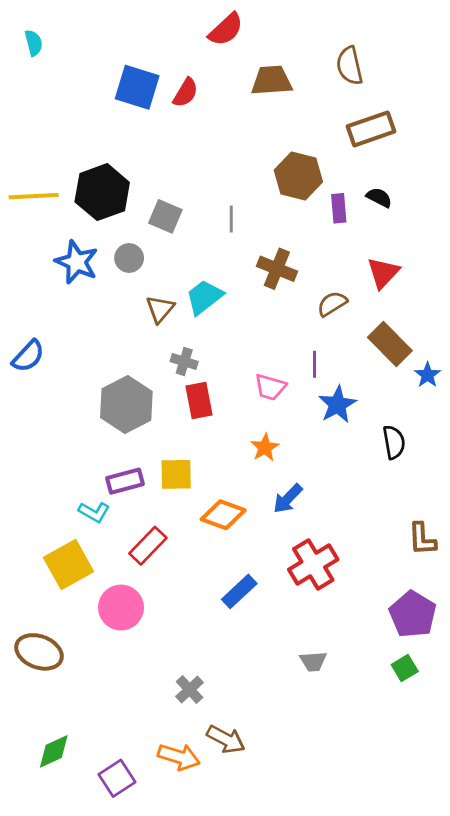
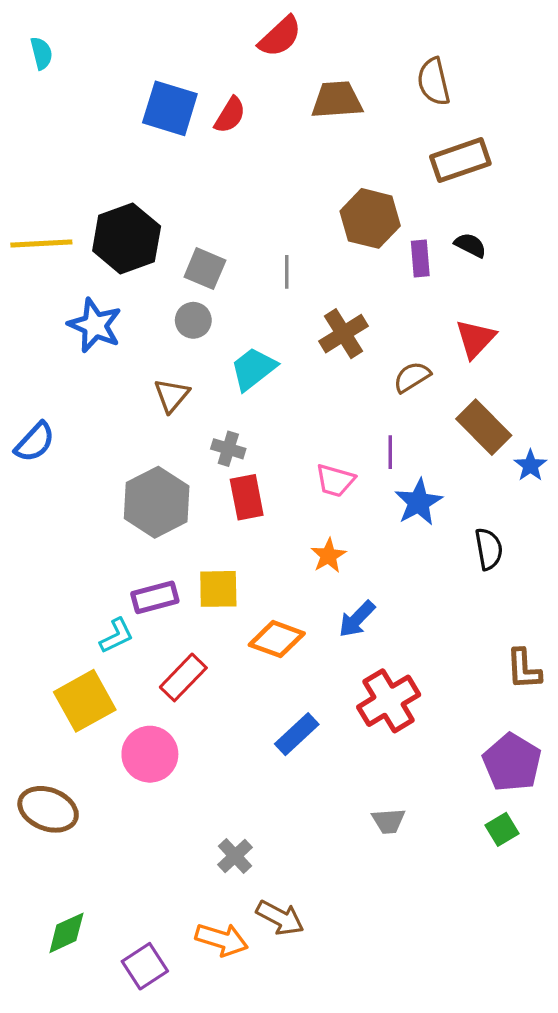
gray circle: (129, 258) -> (193, 320), moved
brown cross: (277, 269) -> (343, 334), turned 36
brown triangle: (160, 309) -> (172, 395), moved
cyan L-shape: (94, 512) -> (117, 636), turned -56

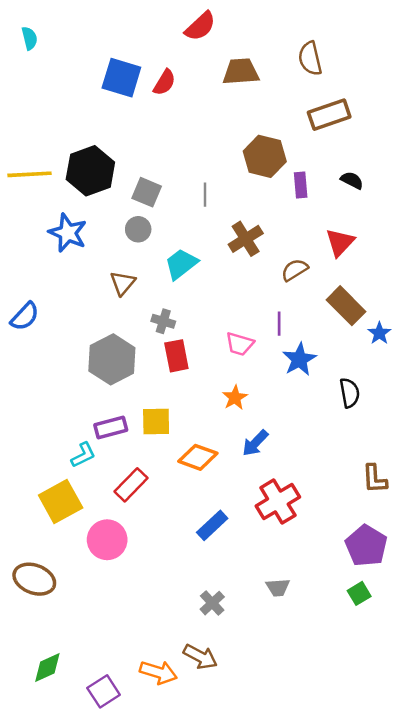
black semicircle: (470, 245) -> (352, 180), moved
gray cross: (235, 856) -> (212, 603), moved

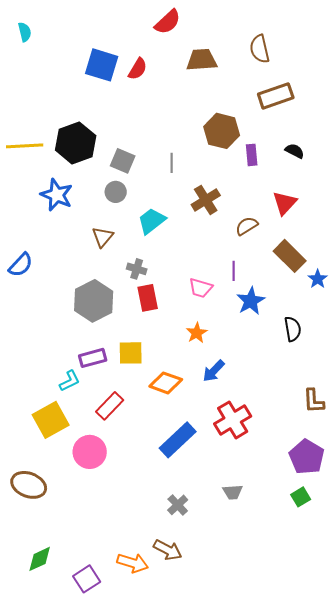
blue rectangle: (212, 525) -> (178, 440), size x1.4

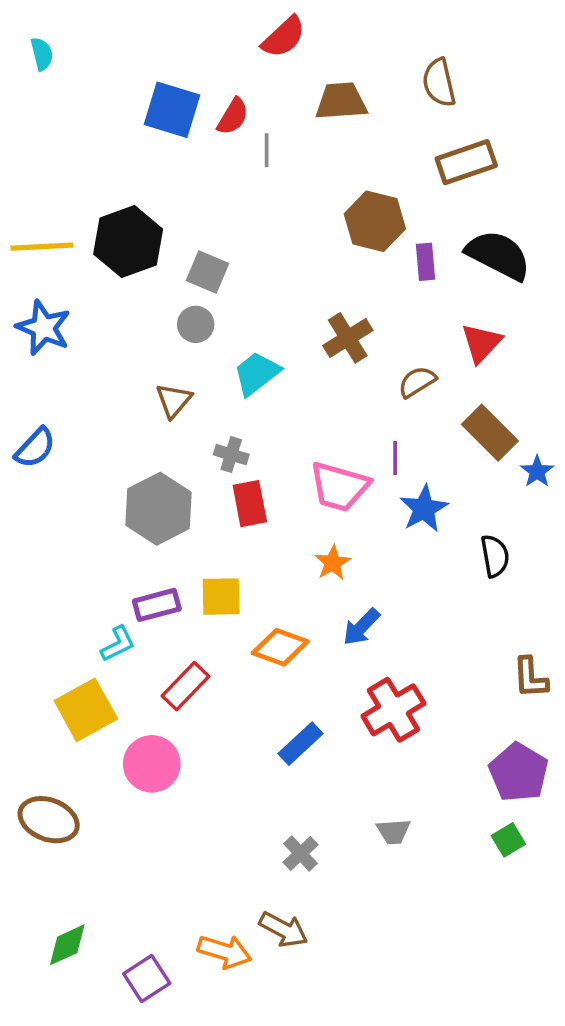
black semicircle: (295, 151) -> (498, 255), size x2.0
gray line: (172, 163) -> (267, 150), moved
blue star: (57, 195) -> (44, 328), moved
pink trapezoid: (201, 288) -> (339, 487), size x1.5
blue rectangle: (178, 440) -> (300, 744), size x0.7

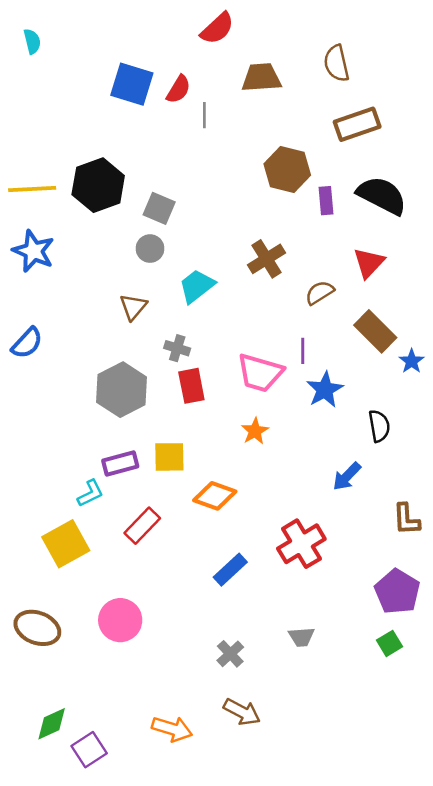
blue arrow: (361, 627) -> (347, 476), moved
pink circle: (152, 764) -> (120, 620), moved
brown arrow: (284, 930) -> (242, 712), moved
purple square: (147, 979) -> (89, 750), moved

